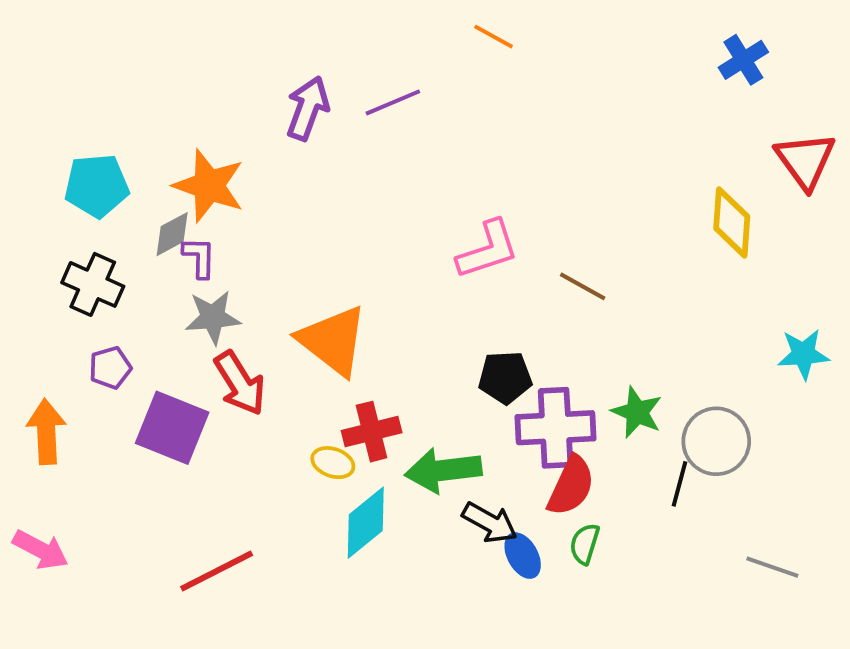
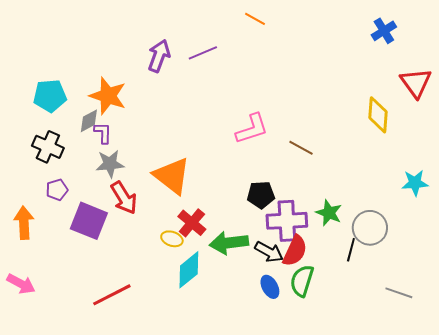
red cross: (372, 432) -> (192, 223), turned -36
black arrow: (490, 523) -> (269, 252), moved
green semicircle: (585, 544) -> (302, 281), size x1.5

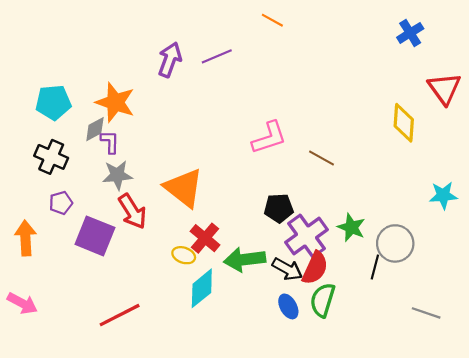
purple cross: (287, 221) -> (307, 236), turned -33

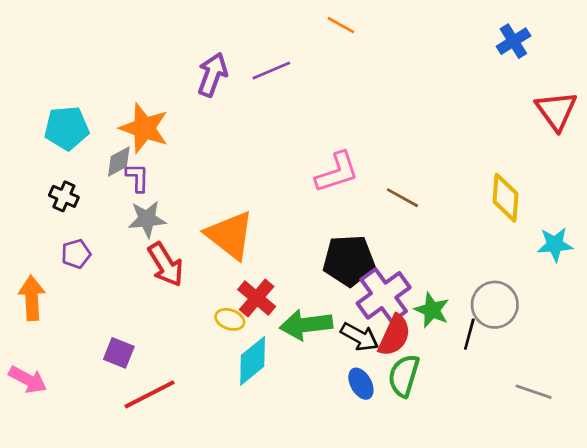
yellow diamond: (404, 123) -> (505, 198), moved
black cross: (51, 157) -> (64, 196), size x0.7
black pentagon: (279, 208) -> (349, 261), size x1.4
green star: (351, 227) -> (432, 310), moved
purple square: (95, 236) -> (119, 353), moved, size x0.6

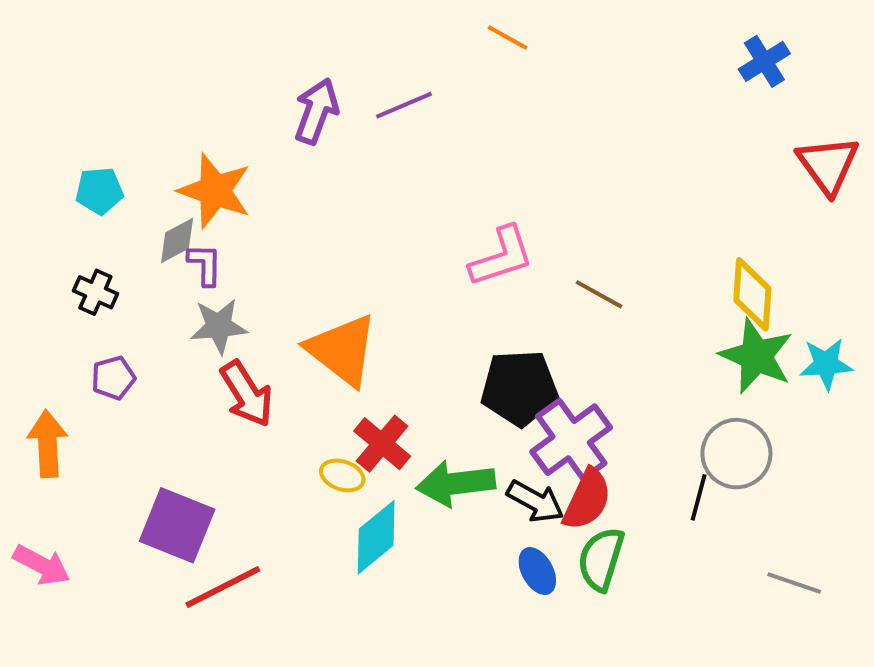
cyan pentagon: (67, 128) -> (99, 191), size x0.7
green star: (432, 310) -> (756, 356), moved, size x1.4
purple square: (119, 353) -> (177, 525), size x1.6

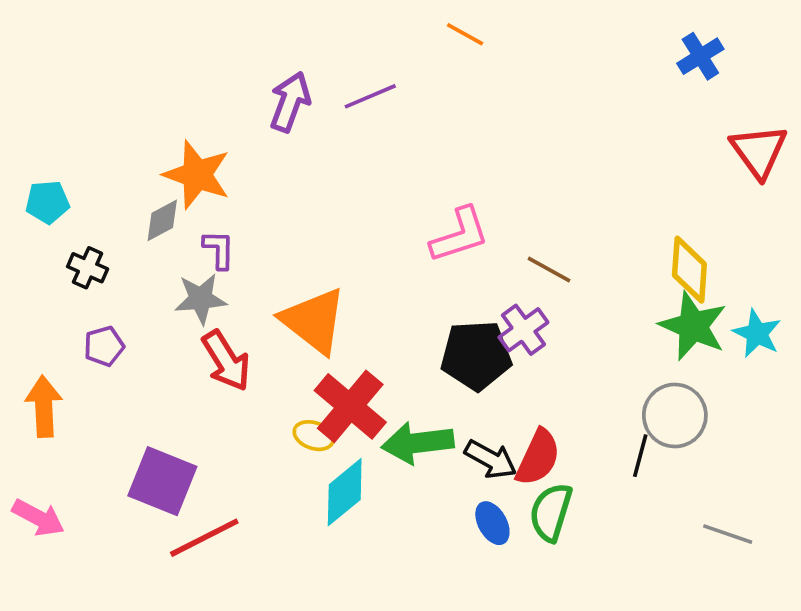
cyan pentagon: (99, 191) -> (47, 202), moved
purple L-shape: (205, 264) -> (219, 250), moved
cyan star: (826, 364) -> (757, 333), turned 30
purple cross: (571, 440) -> (523, 330), moved, size x0.7
red cross: (382, 444) -> (350, 406), size x1.4

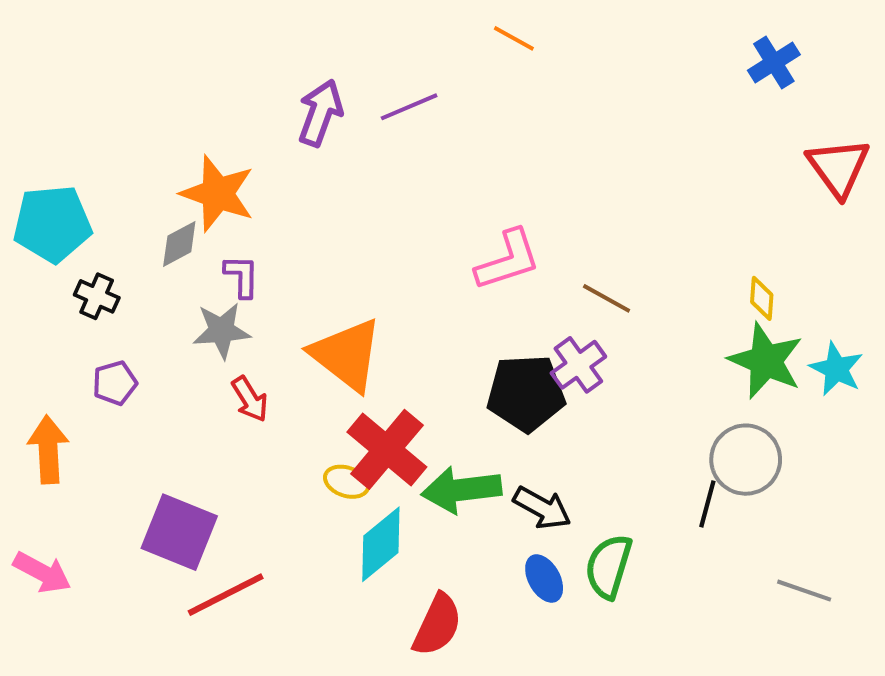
cyan pentagon: (47, 202) -> (52, 224), size x1.6
yellow diamond: (689, 270) -> (762, 298), size x0.6
red arrow: (226, 361) -> (250, 399), size x0.7
red semicircle: (538, 457) -> (437, 625), moved

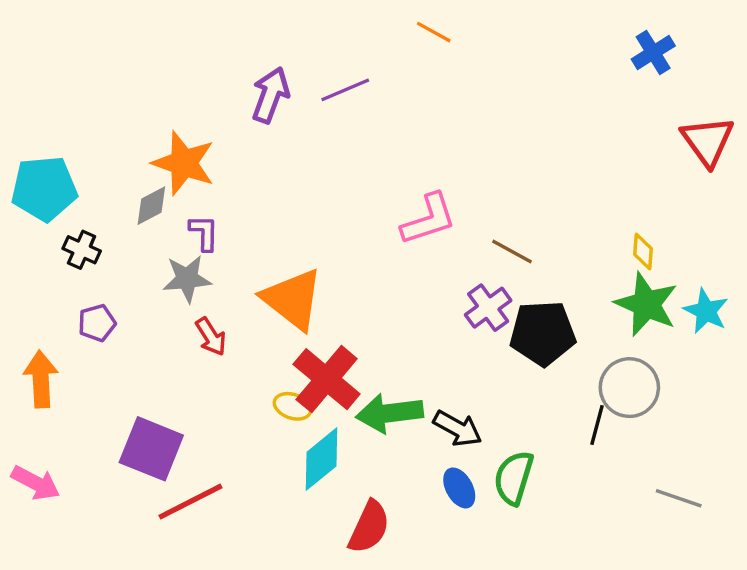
black pentagon: (526, 393) -> (543, 333), moved

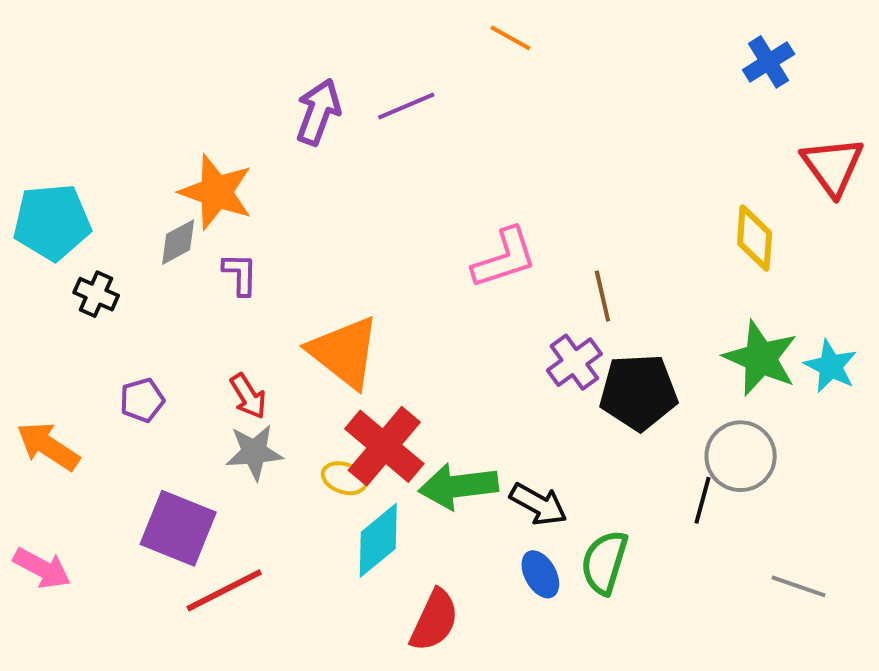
brown line: (512, 252) -> (602, 296), turned 48
yellow diamond: (643, 252) -> (755, 238), moved, size x1.5
gray star: (187, 279) -> (254, 452), moved
purple pentagon: (97, 323) -> (142, 400), moved
orange arrow: (41, 379) -> (48, 446), turned -54

